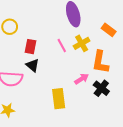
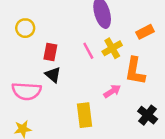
orange rectangle: (109, 30) -> (145, 32), turned -64
black cross: (101, 88) -> (148, 115), moved

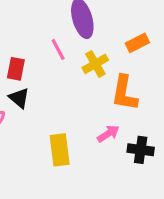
pink line: (88, 51) -> (58, 49), moved
pink arrow: (112, 91) -> (108, 134), moved
black cross: (148, 115) -> (141, 150), turned -30

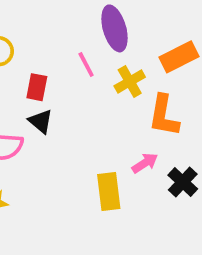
orange rectangle: (137, 43) -> (179, 57), size x1.4
yellow rectangle: (60, 150) -> (109, 191), moved
black cross: (141, 150) -> (183, 182), turned 35

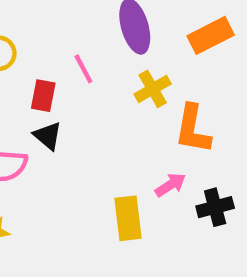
orange rectangle: (179, 57) -> (211, 35), moved
pink line: (86, 64) -> (83, 69), moved
black cross: (183, 182) -> (215, 207), turned 32

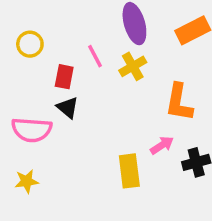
yellow cross: (153, 89) -> (133, 66), moved

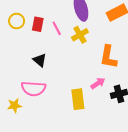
red rectangle: (64, 77) -> (38, 24), moved
pink semicircle: (32, 130) -> (33, 89), moved

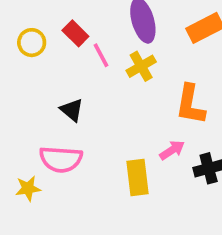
red rectangle: (38, 24) -> (75, 33), moved, turned -56

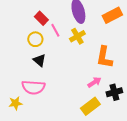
yellow circle: (32, 43) -> (35, 39), moved
yellow rectangle: (137, 177) -> (90, 106), moved, turned 60

